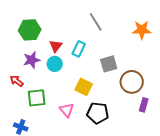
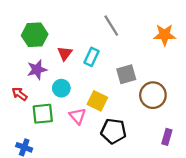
cyan circle: (55, 64) -> (61, 88), moved
purple rectangle: (144, 105) -> (167, 137), moved
pink triangle: (67, 110) -> (78, 116), moved

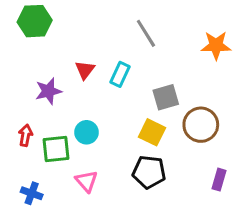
green hexagon: (35, 35) -> (35, 21), moved
cyan circle: (61, 88) -> (86, 132), moved
red arrow: (20, 94) -> (26, 135), moved, turned 63
yellow square: (97, 101) -> (152, 132), moved
pink triangle: (78, 116) -> (86, 181), moved

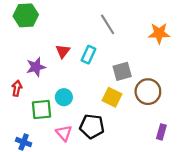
red arrow: (26, 135) -> (17, 88), moved
black pentagon: (149, 172) -> (92, 126), moved

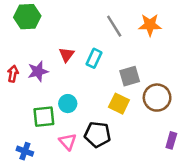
orange star: (159, 33) -> (150, 25), moved
red arrow: (17, 88) -> (13, 74), moved

